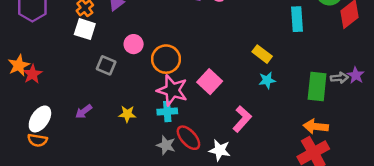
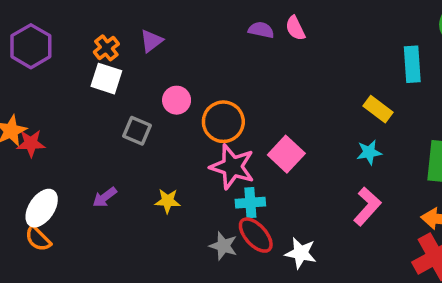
yellow rectangle: (262, 54) -> (378, 109), moved
red star: (32, 74) -> (31, 143), turned 30
cyan cross: (167, 111) -> (250, 203), moved
pink L-shape: (242, 119) -> (367, 206), moved
orange semicircle: (37, 140) -> (38, 239), turned 36

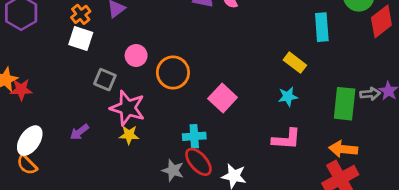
pink star: (232, 167) -> (128, 108), moved
pink L-shape: (367, 206) -> (286, 139), turned 52

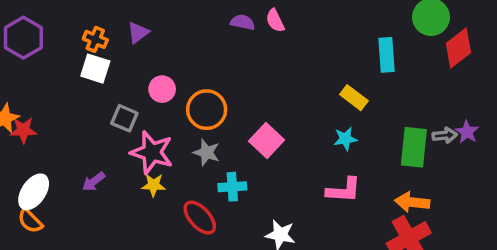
orange cross: (81, 14) -> (95, 39), turned -30
red ellipse: (198, 162) -> (200, 218), moved
gray star: (173, 170) -> (207, 152), moved

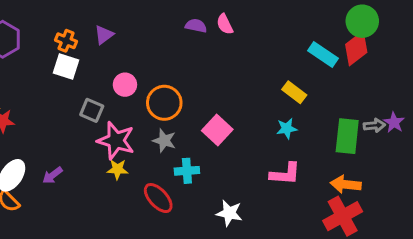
red diamond: (458, 48) -> (356, 48), moved
cyan rectangle: (386, 55) -> (323, 54), turned -52
purple arrow: (94, 182) -> (52, 175), moved

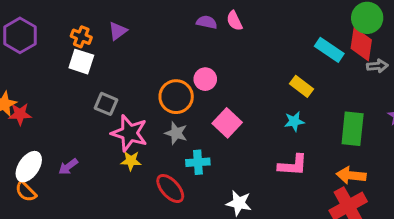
red diamond: (356, 48) -> (361, 44), turned -44
pink circle: (125, 85) -> (205, 79), moved
gray arrow: (374, 125) -> (377, 66), moved

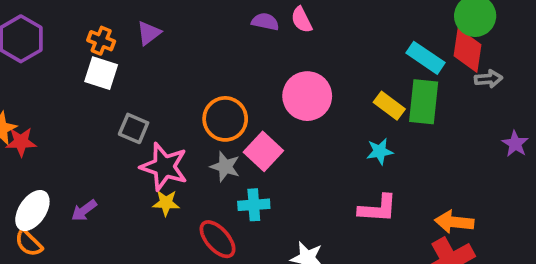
pink circle: (205, 79) -> (307, 96), moved, size x1.6
pink square: (227, 123) -> (263, 151), moved
green rectangle: (353, 129) -> (424, 102), moved

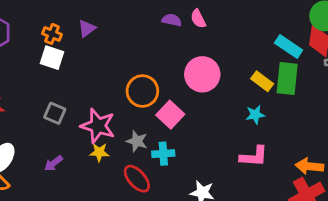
gray square: (134, 128) -> (55, 113), moved
gray star: (225, 167) -> (137, 141), moved
purple arrow: (84, 211) -> (53, 163), moved

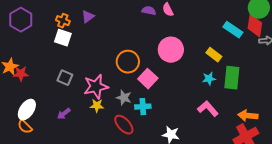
green rectangle: (287, 79) -> (232, 78), moved
pink star: (98, 126) -> (96, 87), turned -30
pink L-shape: (254, 156) -> (208, 109), turned -135

